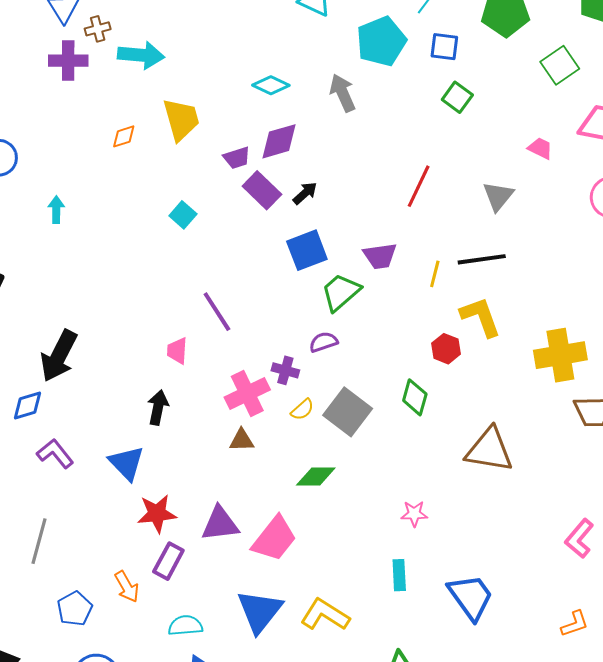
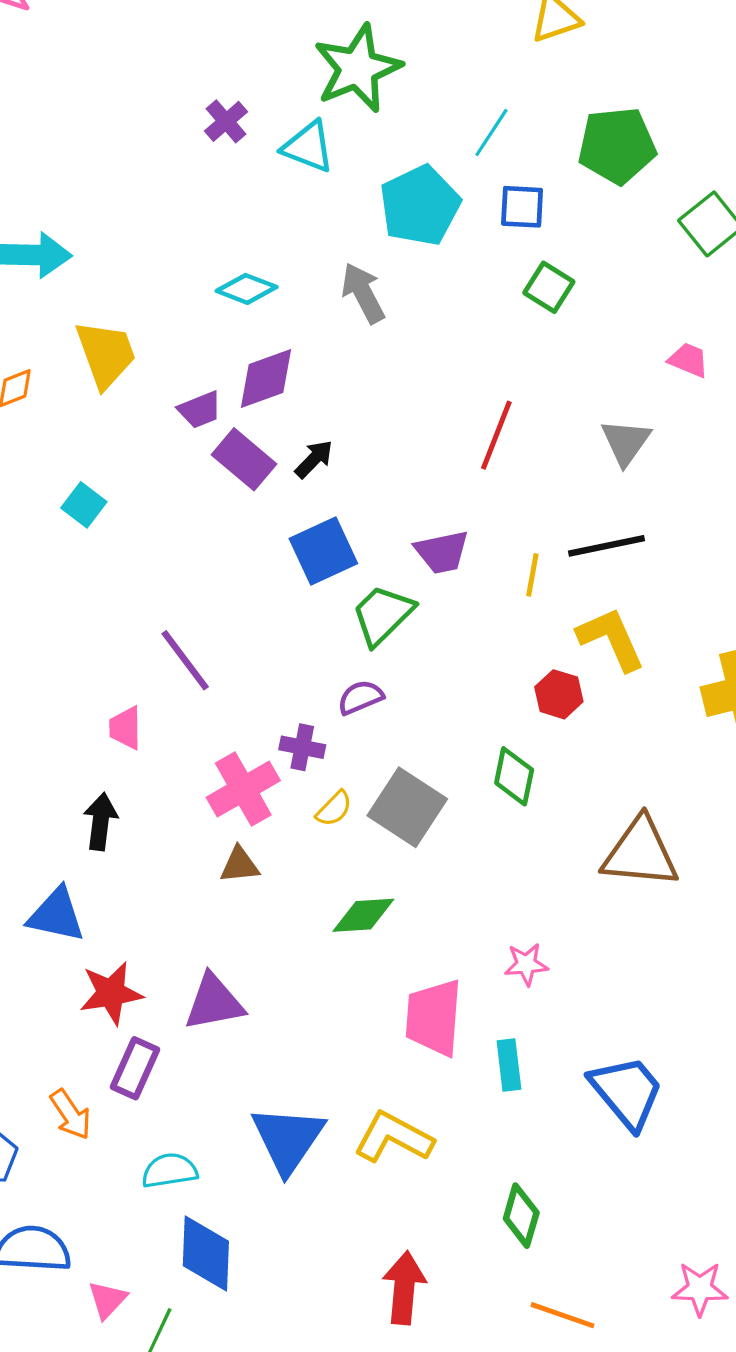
cyan square: (183, 215) -> (84, 505), moved
blue triangle: (127, 463) -> (56, 915), turned -30
pink trapezoid: (274, 539) -> (434, 1018), moved, turned 150

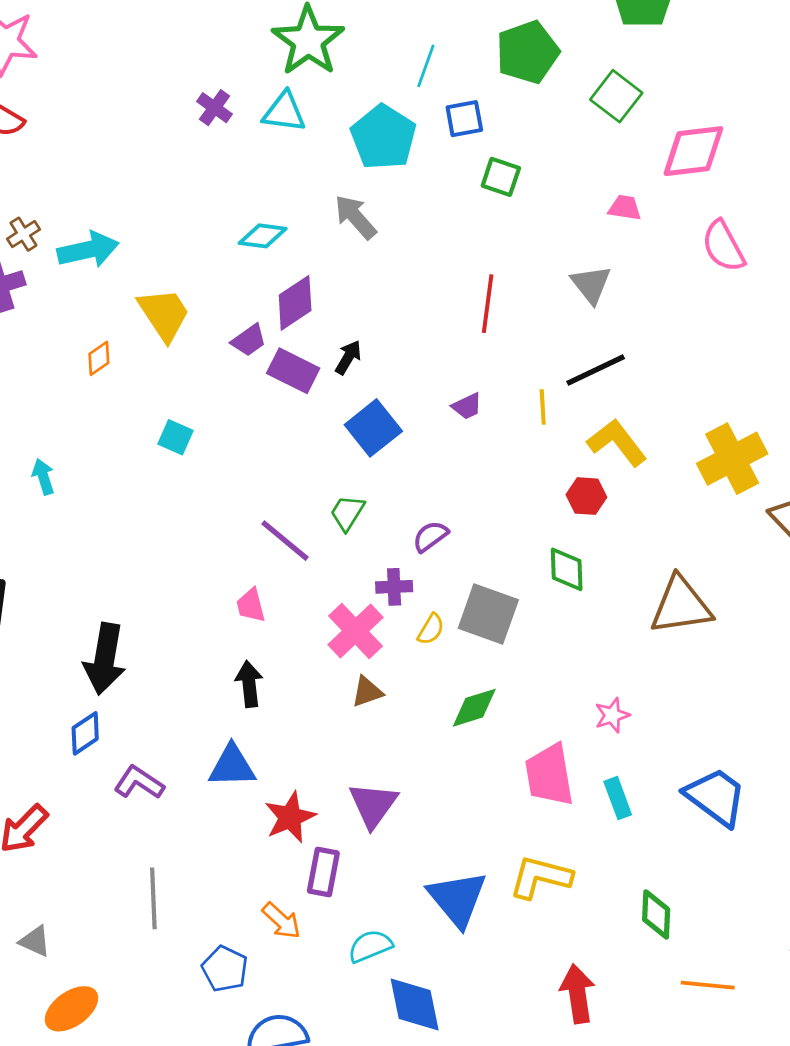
purple trapezoid: (442, 552) -> (467, 406), size x0.7
green trapezoid: (383, 615) -> (347, 513), moved, size x0.7
purple triangle: (214, 1002) -> (373, 805), turned -30

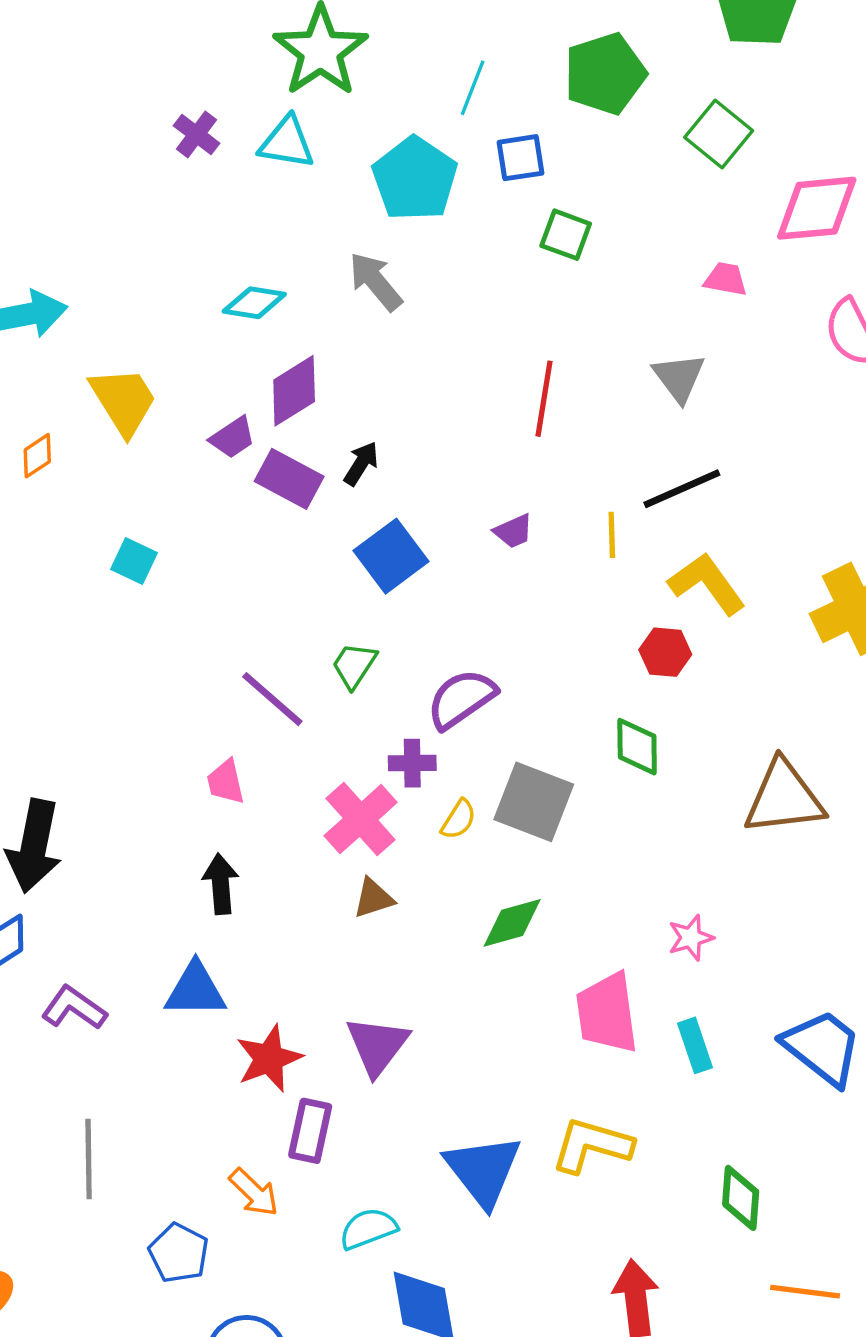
purple semicircle: (430, 536) -> (461, 699), size x1.5

